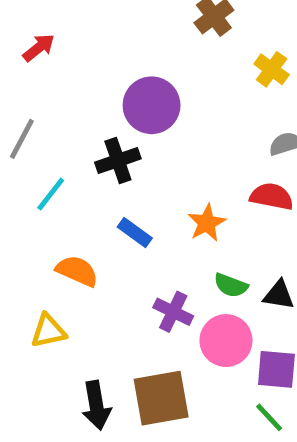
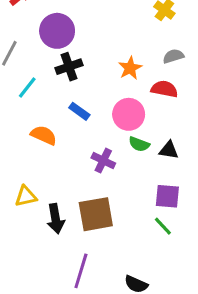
purple circle: (152, 105) -> (57, 31), moved
orange star: (207, 223) -> (130, 68), moved
yellow triangle: (48, 331) -> (26, 196), moved
pink circle: (226, 341) -> (129, 114), moved

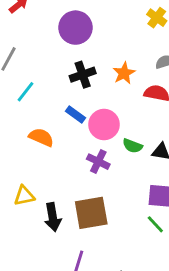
purple circle: (57, 31) -> (75, 28), moved
black cross: (69, 67) -> (83, 75), moved
pink circle: (129, 114) -> (104, 124), moved

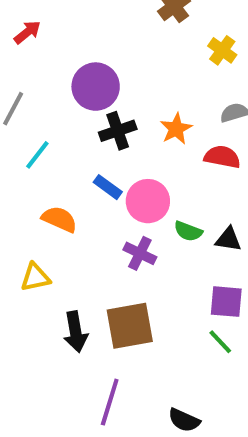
purple circle: (75, 28) -> (96, 87), moved
yellow triangle: (24, 196) -> (35, 277), moved

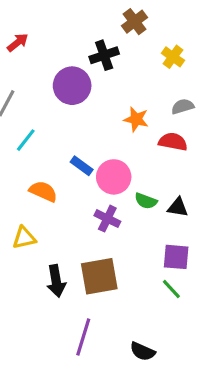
orange star: (176, 129) -> (136, 119), turned -30
black cross: (118, 131) -> (104, 55), moved

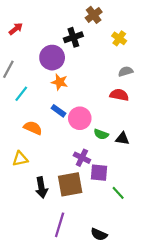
orange star: (136, 119) -> (60, 82), moved
purple cross: (107, 219) -> (82, 158), moved
purple square: (176, 257) -> (99, 173), moved

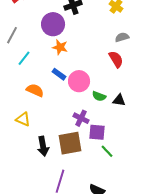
red semicircle: (119, 95) -> (116, 59), turned 48
yellow triangle: (20, 159) -> (23, 119), turned 35
green line: (118, 193) -> (107, 151), moved

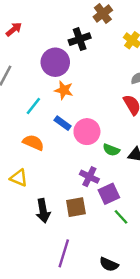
cyan line: (24, 58) -> (33, 106), moved
purple square: (97, 132) -> (109, 194), turned -30
brown square: (70, 143) -> (76, 207), size x0.7

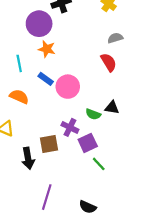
cyan line: (33, 106) -> (19, 63), turned -49
green semicircle: (111, 150) -> (93, 114), moved
brown square: (76, 207) -> (49, 144), moved

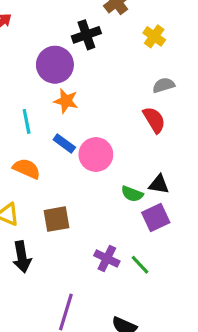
purple cross: (70, 127) -> (107, 258), moved
purple square: (88, 143) -> (156, 218), moved
brown square: (49, 144) -> (56, 219), moved
black arrow: (28, 158) -> (22, 257), moved

